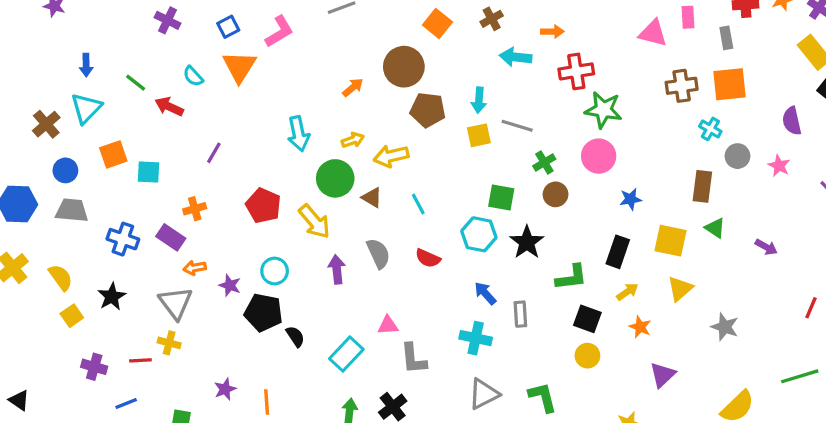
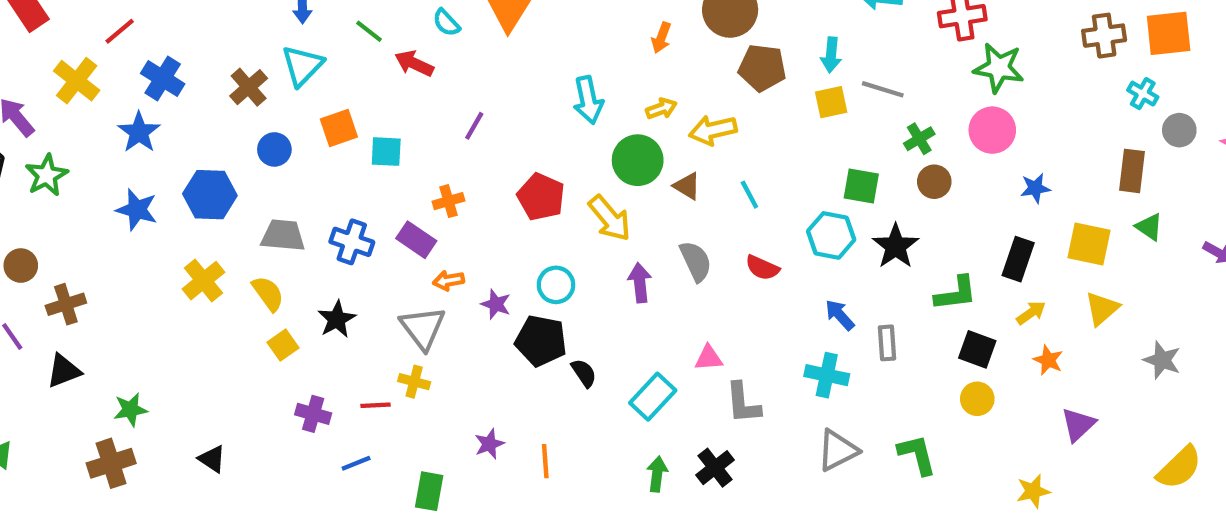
orange arrow: (353, 87) -> (661, 38), turned 150
gray trapezoid: (72, 210) -> (283, 235), moved

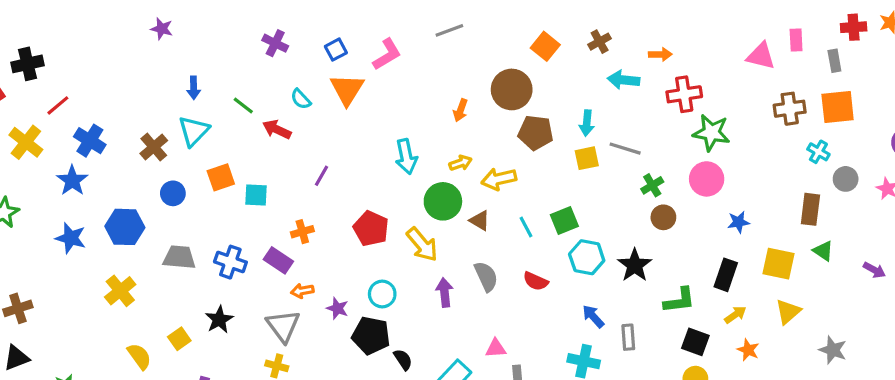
green square: (861, 186) -> (564, 221), moved, turned -32
yellow semicircle: (268, 293) -> (139, 356), moved

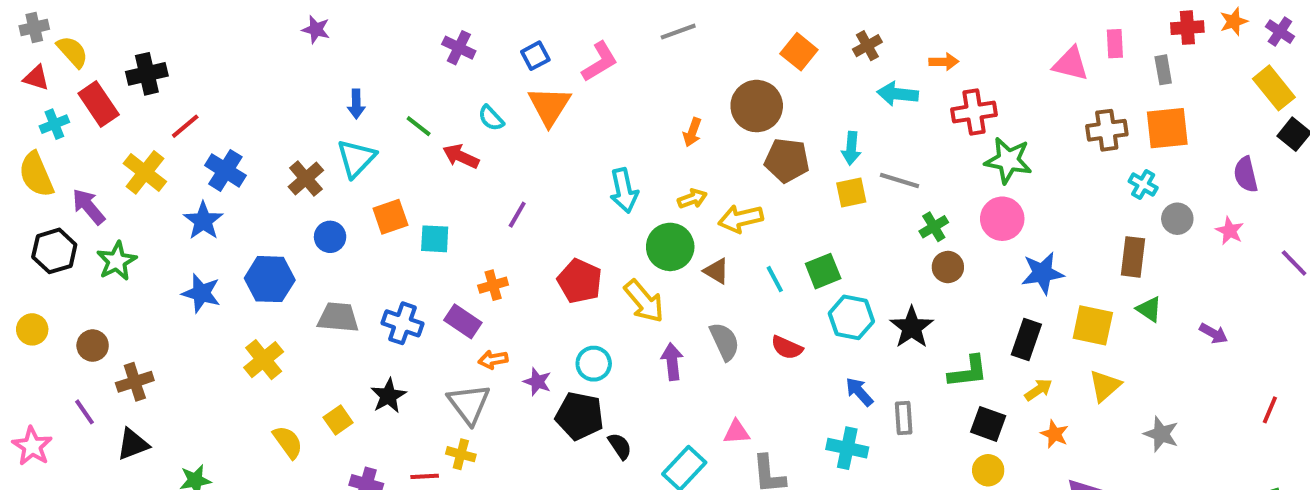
blue star: (739, 222) -> (1042, 273), size x1.5

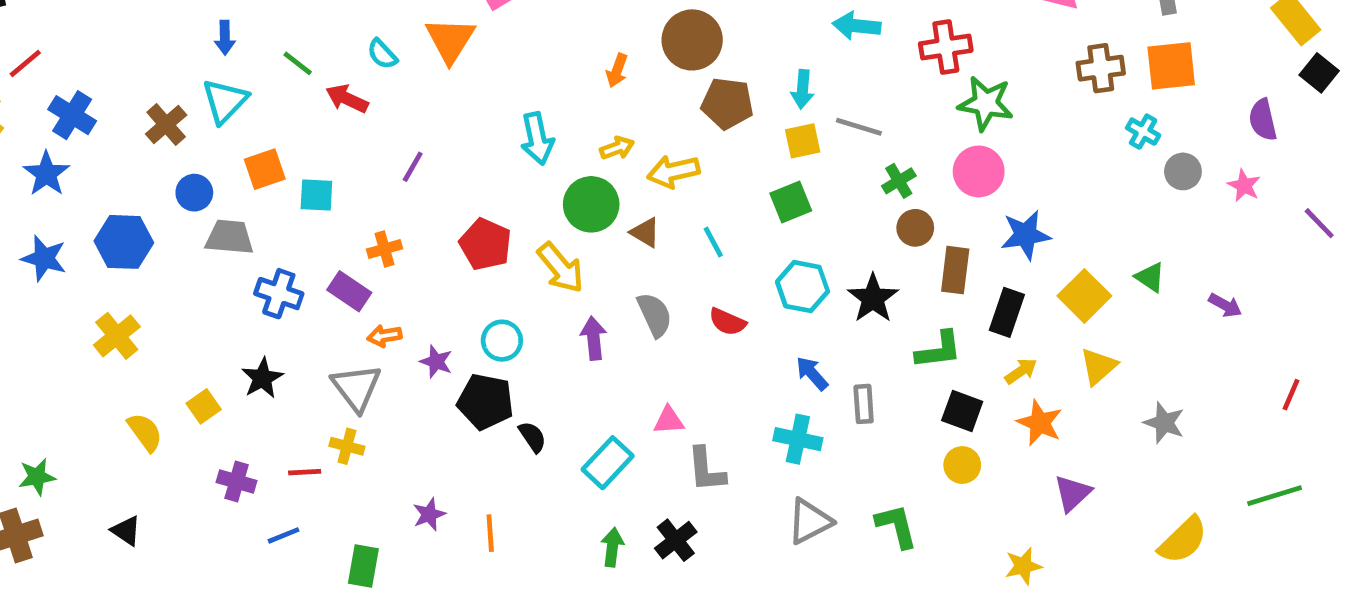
brown rectangle: (1133, 257) -> (955, 270), moved
green square: (823, 271) -> (791, 202), moved
gray trapezoid: (338, 317) -> (230, 237), moved
yellow square: (1093, 325) -> (1084, 296), turned 33
orange star: (1055, 434) -> (1040, 423), size x1.4

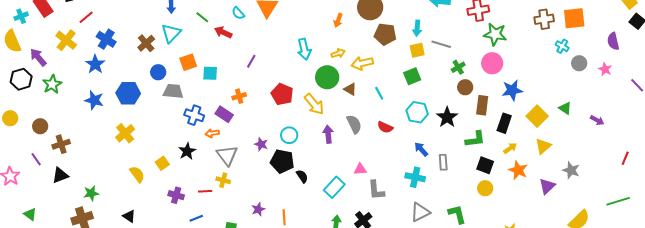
orange arrow: (385, 336) -> (212, 133), moved
purple triangle: (1073, 493) -> (547, 186), moved

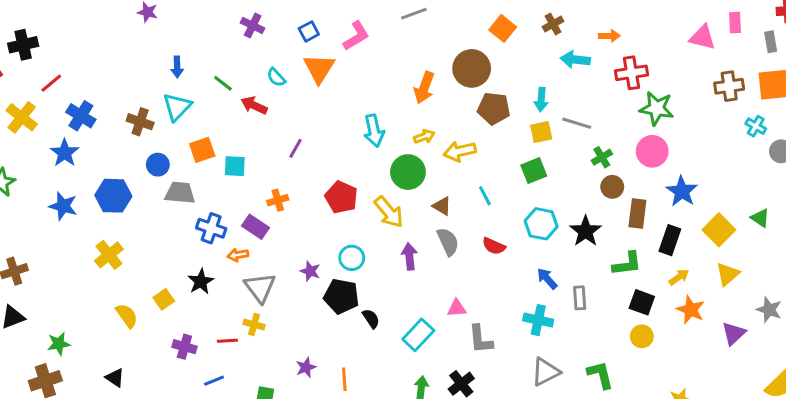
orange arrow: (338, 20) -> (424, 88), size x1.5
brown cross: (146, 43) -> (140, 122), turned -30
brown triangle: (350, 89) -> (442, 206), moved
blue star: (512, 90) -> (682, 191), turned -30

